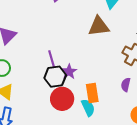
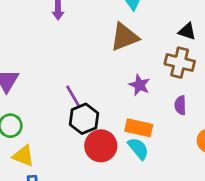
purple star: (69, 72) -> (139, 85), moved
orange rectangle: (92, 93) -> (139, 128), turned -54

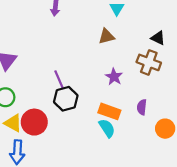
brown triangle: (124, 37) -> (106, 36), size x0.7
purple semicircle: (180, 105) -> (142, 107), moved
red circle: (101, 146) -> (34, 122), moved

